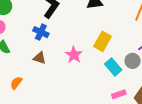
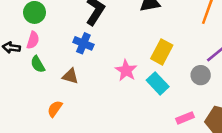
brown triangle: (40, 58) -> (70, 76), moved
cyan rectangle: (113, 67) -> (158, 83), moved

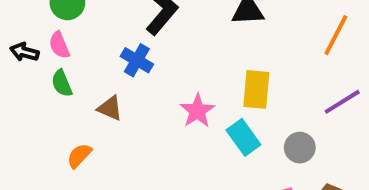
pink semicircle: (33, 40) -> (59, 45), turned 132
yellow rectangle: (162, 52) -> (256, 89), turned -30
gray circle: (201, 75) -> (300, 148), moved

